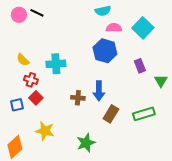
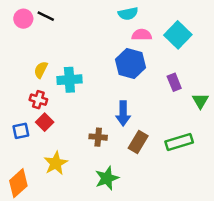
yellow semicircle: (23, 60) -> (41, 70), moved, turned 72
brown cross: (78, 98) -> (98, 137), moved
yellow star: (45, 131) -> (56, 163), turned 30

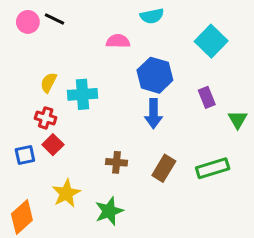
pink semicircle: (142, 35) -> (118, 41), moved
blue arrow: (123, 113) -> (153, 114), moved
green star: (107, 178) -> (109, 211), moved

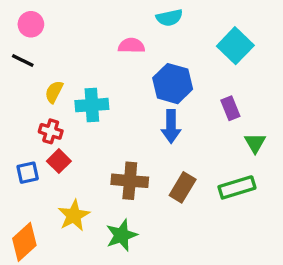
black line: (54, 19) -> (23, 61), moved
green triangle: (238, 119) -> (255, 143), moved
brown cross: (117, 162) -> (130, 181), size x1.5

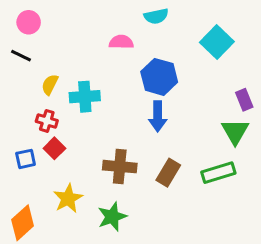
purple rectangle: (230, 108) -> (244, 100), moved
green triangle: (255, 143) -> (235, 132), size x1.4

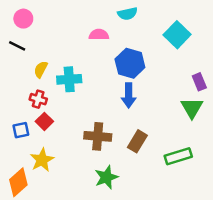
green rectangle: (218, 173) -> (178, 156), moved
yellow star: (68, 198) -> (42, 160), moved
green star: (112, 217) -> (106, 177), moved

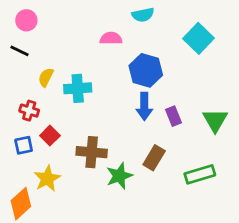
purple rectangle: (199, 82) -> (173, 116), moved
red cross: (38, 99) -> (29, 111), moved
brown cross: (98, 136) -> (92, 152), moved
green star: (106, 177) -> (119, 176), moved

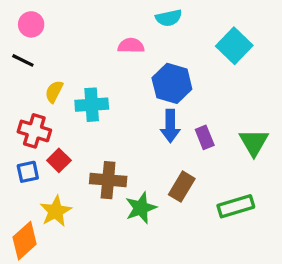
red cross: (29, 111) -> (34, 131), size x1.4

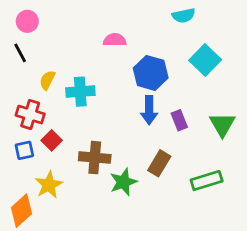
cyan semicircle: (169, 18) -> (184, 16), moved
cyan square: (234, 46) -> (205, 60), moved
black line: (23, 60) -> (20, 53), turned 36

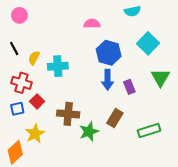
pink semicircle: (115, 40) -> (92, 24), moved
black line: (20, 53) -> (14, 49), moved
green triangle: (222, 125) -> (160, 78), moved

